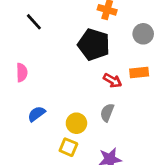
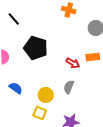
black pentagon: (94, 44) -> (36, 48), moved
blue semicircle: (36, 114) -> (16, 88), turned 72

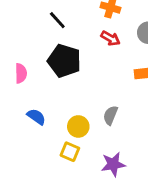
black line: (14, 19) -> (57, 20), moved
red arrow: (73, 63) -> (110, 38), moved

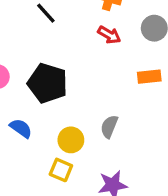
black pentagon: (64, 61) -> (48, 83), moved

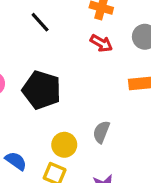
blue semicircle: (21, 128) -> (16, 161), moved

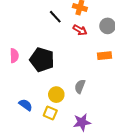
black line: (40, 22) -> (55, 17), moved

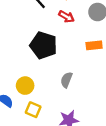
black pentagon: (42, 60) -> (43, 45), moved
yellow circle: (56, 95) -> (25, 86), moved

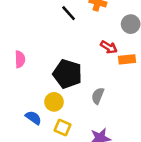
red arrow: (66, 17) -> (109, 47), moved
black pentagon: (43, 45) -> (67, 74), moved

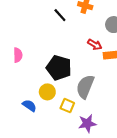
gray semicircle: (98, 96) -> (85, 87), size x1.6
yellow square: (63, 127) -> (67, 106), moved

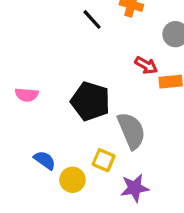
pink semicircle: (18, 55) -> (27, 95), moved, turned 96
gray semicircle: (85, 87) -> (131, 131), turned 135
yellow circle: (47, 92) -> (72, 180), moved

